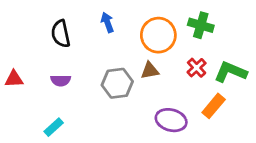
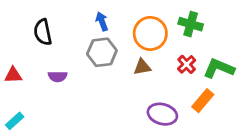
black semicircle: (61, 34) -> (43, 32), moved
gray hexagon: (117, 83) -> (102, 52), moved
cyan rectangle: (54, 127) -> (15, 121), moved

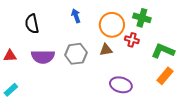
gray hexagon: (102, 52) -> (76, 54), moved
red cross: (187, 64) -> (132, 40), moved, turned -32
purple semicircle: (58, 76) -> (43, 57), size x1.6
orange rectangle: (203, 101) -> (165, 76), moved

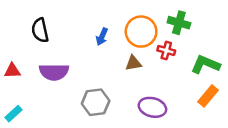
blue arrow: (76, 16) -> (102, 37), moved, turned -136
gray hexagon: (76, 54) -> (96, 102), moved

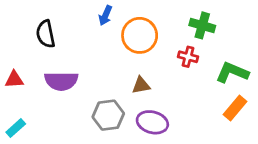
orange circle: (141, 32) -> (140, 35), moved
blue arrow: (102, 37) -> (105, 15), moved
brown triangle: (133, 63) -> (141, 85), moved
purple ellipse: (152, 107) -> (152, 122), moved

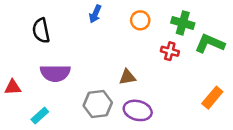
orange circle: (140, 35) -> (140, 20), moved, size x0.6
green L-shape: (232, 72) -> (210, 44), moved
red triangle: (14, 80) -> (13, 87), moved
cyan rectangle: (16, 128) -> (40, 116), moved

